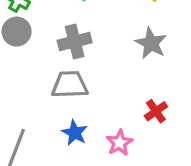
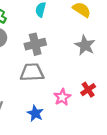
blue star: (75, 133) -> (35, 113), moved
pink star: (119, 143) -> (62, 97), moved

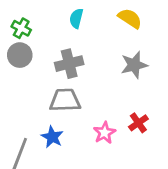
gray star: (85, 45) -> (134, 65), turned 30
blue star: (35, 113) -> (52, 137), moved

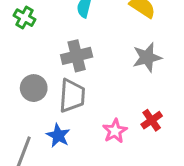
gray circle: (20, 55) -> (34, 88), moved
gray trapezoid: (65, 100) -> (72, 96), turned 96

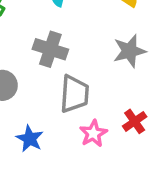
gray cross: (77, 56) -> (50, 49), turned 32
gray trapezoid: (72, 96) -> (74, 94), moved

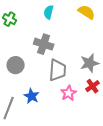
gray star: (129, 51) -> (90, 63), moved

